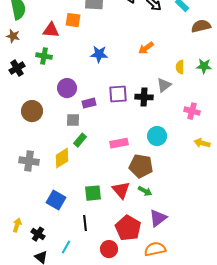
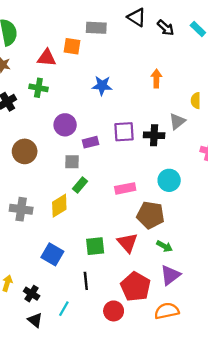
orange arrow: (146, 48) -> (156, 79), turned 126
green arrow: (145, 191) -> (164, 246), moved

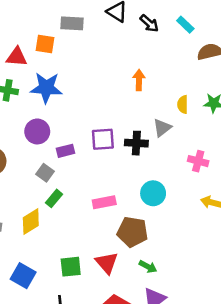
blue star: (102, 86) -> (46, 88), moved, size x1.4
gray square: (72, 162) -> (45, 173), turned 35

